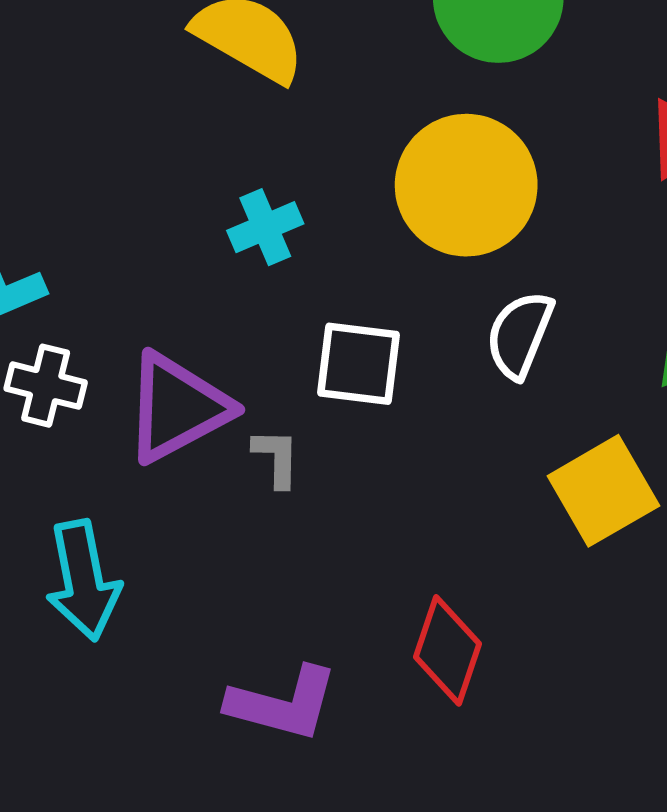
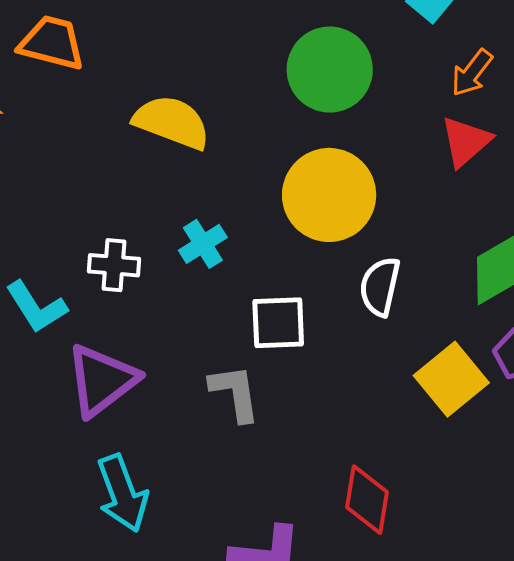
white cross: (46, 386) -> (114, 265), moved
purple triangle: (177, 408) -> (102, 380), moved
gray L-shape: (276, 458) -> (235, 393), size x1.5

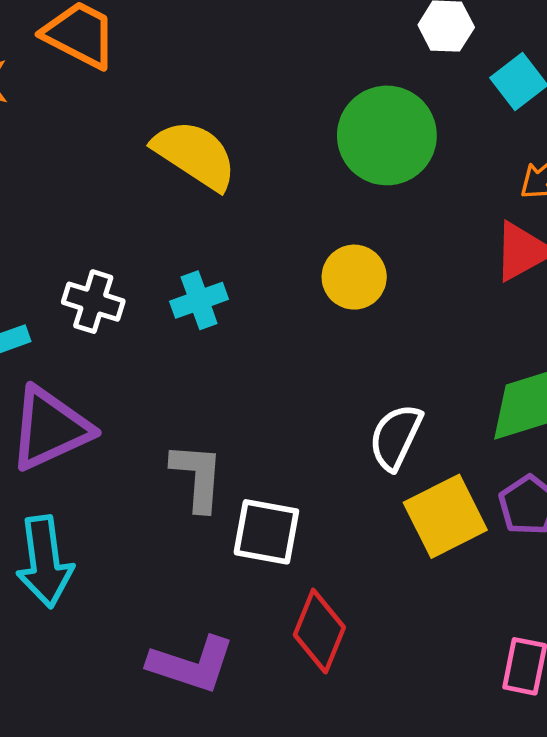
yellow circle: (329, 195) -> (354, 277), size x0.6
white semicircle: (380, 287) -> (396, 437), moved
white square: (278, 323) -> (266, 532), moved

